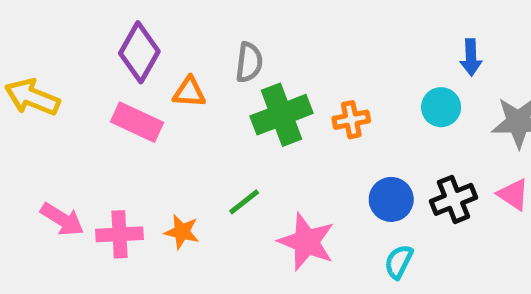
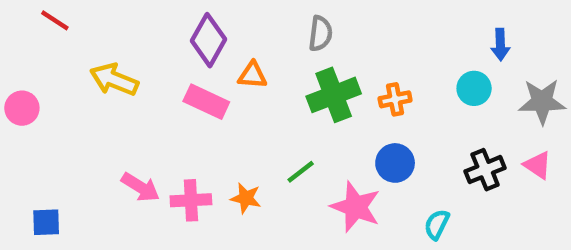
gray semicircle: (249, 62) -> (320, 34), moved
blue circle: (391, 199) -> (395, 163), moved

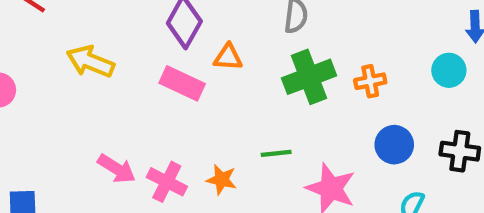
blue circle: (395, 163) -> (394, 145), moved
black cross: (485, 170) -> (460, 151), turned 30
green line: (301, 172) -> (276, 153), turned 32
pink cross: (191, 200) -> (167, 182), turned 30

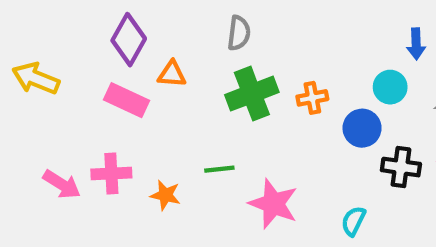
blue circle: (394, 145) -> (362, 128), moved
pink cross: (167, 182) -> (111, 174), moved, turned -30

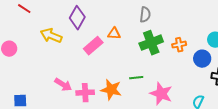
purple diamond: (129, 40) -> (77, 18), moved
pink rectangle: (127, 100) -> (93, 46), turned -66
pink cross: (111, 174) -> (85, 93), moved
orange star: (165, 195) -> (111, 90), size x1.5

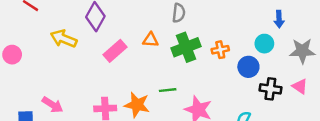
orange triangle: (114, 34) -> (150, 40), moved
pink arrow: (63, 85) -> (53, 105), moved

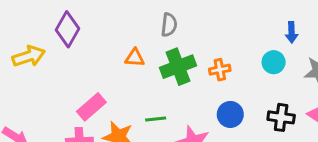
yellow arrow: (64, 39) -> (29, 56), turned 140
pink rectangle: (115, 51) -> (91, 107), moved
blue circle: (248, 67) -> (230, 114), moved

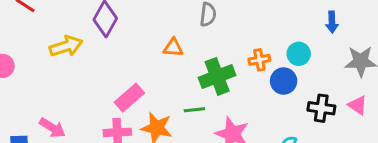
cyan circle: (274, 62) -> (299, 54), moved
green cross: (178, 67) -> (217, 76), moved
blue circle: (230, 114) -> (284, 81), moved

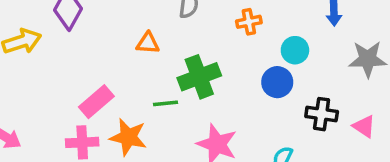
orange cross: (259, 60) -> (249, 22), moved
pink triangle: (358, 105) -> (364, 126), moved
green line: (194, 110) -> (166, 103), moved

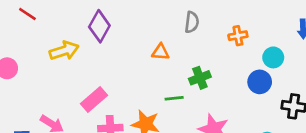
green cross: (199, 77) -> (200, 78), size x0.7
pink rectangle: (96, 102) -> (94, 100), moved

